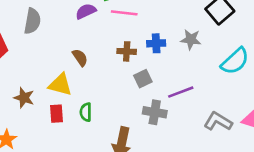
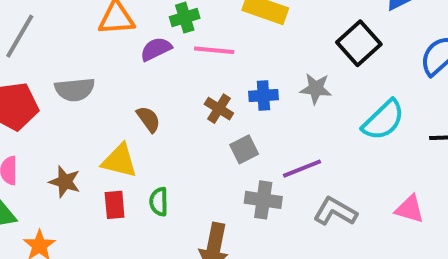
gray semicircle: (32, 21) -> (75, 90), moved, turned 75
brown cross: (127, 51) -> (219, 109), turned 30
gray L-shape: (218, 121) -> (335, 211), moved

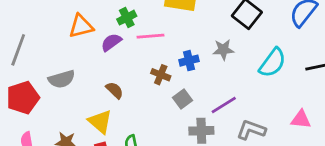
yellow triangle: (119, 161) -> (100, 122), turned 36

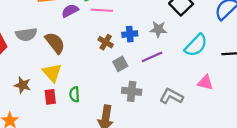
brown semicircle: (115, 90) -> (55, 43), moved, size x1.5
purple line: (224, 105) -> (152, 57), moved
pink triangle: (301, 119) -> (205, 83), moved

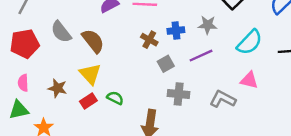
gray semicircle: (26, 34) -> (61, 32), turned 60
pink triangle: (205, 83) -> (249, 80), moved
green semicircle: (74, 94) -> (115, 98), turned 120
red rectangle: (50, 97) -> (88, 101), turned 64

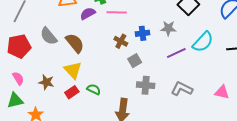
purple line: (201, 56) -> (176, 53), moved
pink triangle: (249, 80) -> (222, 92), moved
pink semicircle: (23, 83) -> (18, 78), turned 152

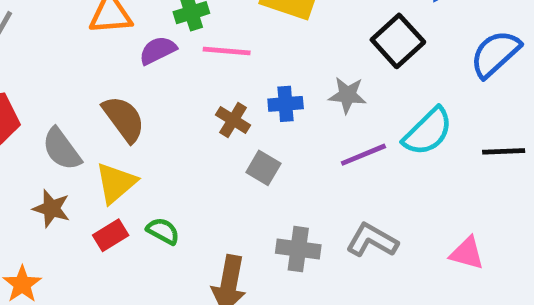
gray semicircle: (49, 36) -> (62, 149), moved
gray square: (135, 61) -> (263, 168), turned -32
yellow triangle: (73, 70) -> (116, 183), turned 30
gray cross: (146, 85) -> (298, 249), moved

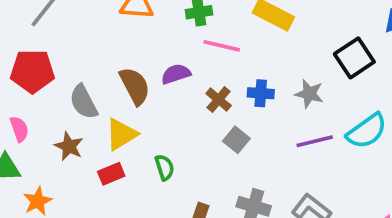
purple semicircle: (158, 50) -> (176, 74), moved
green semicircle: (163, 231) -> (165, 167), moved, turned 35

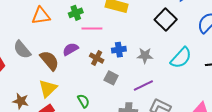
gray star: (309, 94) -> (145, 56), moved
gray semicircle: (84, 102) -> (22, 50), moved
purple line: (315, 141) -> (143, 85), moved
green semicircle: (165, 167) -> (83, 101), moved

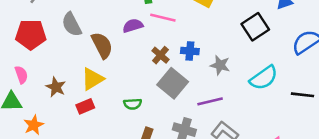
purple semicircle: (70, 49) -> (133, 26), moved
gray square: (111, 78) -> (173, 83), size x1.6
green semicircle: (83, 101) -> (133, 104), turned 104

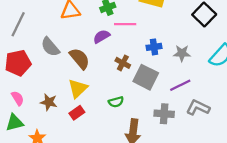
brown cross: (160, 55) -> (123, 63), moved

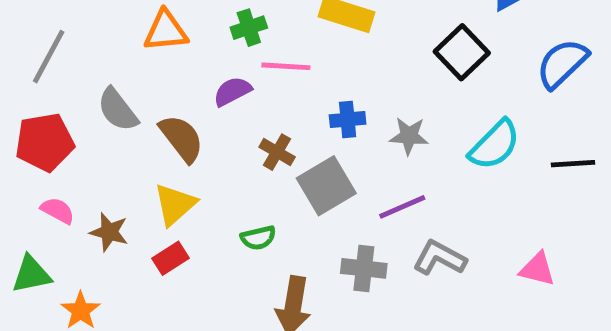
gray square: (146, 77) -> (326, 186), turned 30
pink semicircle: (18, 98) -> (58, 211), moved, turned -32

